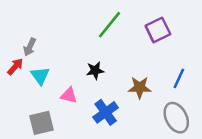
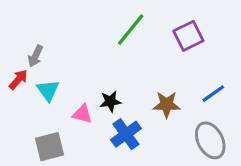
black star: (95, 71) -> (110, 101), moved
blue line: (179, 78) -> (213, 94), turned 30

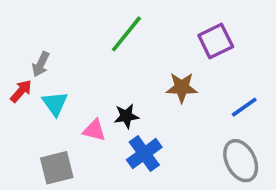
green line: (131, 30) -> (126, 34), moved
brown star: (167, 105) -> (182, 87), moved

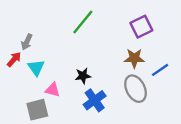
brown star: (182, 87) -> (134, 58), moved
pink triangle: (94, 130) -> (53, 90), moved
gray ellipse: (241, 161) -> (136, 89), moved

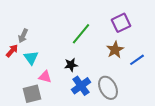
green line: (83, 22) -> (81, 34), moved
brown star: (134, 58) -> (115, 50), turned -30
gray ellipse: (136, 89) -> (108, 88), moved

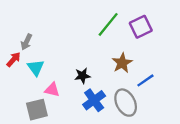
green line: (81, 34) -> (108, 24), moved
brown star: (115, 50) -> (122, 63), moved
blue line: (137, 60) -> (145, 80), moved

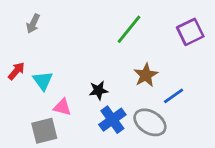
purple square: (141, 27) -> (190, 32), moved
gray arrow: (26, 42) -> (33, 24), moved
gray ellipse: (126, 103) -> (150, 122), turned -32

